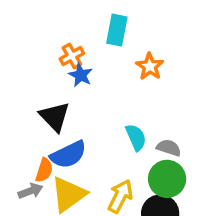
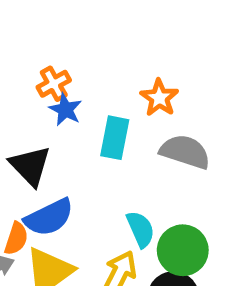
cyan rectangle: (117, 30) -> (115, 138), moved
cyan semicircle: (136, 137) -> (141, 229), moved
gray semicircle: (169, 148) -> (185, 152), moved, size x1.5

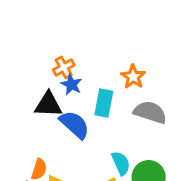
black triangle: (30, 166) -> (48, 105), moved, turned -44
blue semicircle: (49, 217) -> (75, 125), moved, turned -112

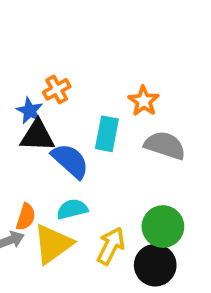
blue star: (71, 84) -> (30, 111), moved
cyan semicircle: (121, 163) -> (72, 209), moved, turned -80

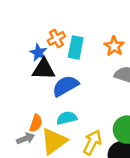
cyan rectangle: (107, 134) -> (76, 47), moved
blue semicircle: (70, 161) -> (65, 86), turned -72

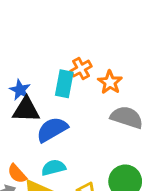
orange cross: (56, 38) -> (81, 69), moved
orange semicircle: (36, 123) -> (17, 174), turned 120

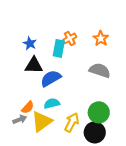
orange star: (110, 82) -> (101, 38), moved
blue star: (20, 90) -> (30, 43), moved
orange semicircle: (17, 174) -> (28, 107), turned -96

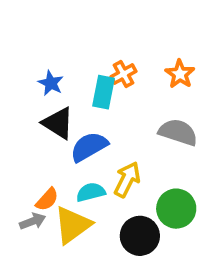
black triangle: (34, 65) -> (58, 123), turned 30
yellow arrow: (72, 122) -> (127, 179), moved
black circle: (95, 132) -> (140, 236), moved

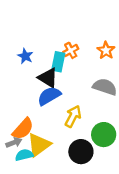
black triangle: (58, 123) -> (48, 78), moved
cyan semicircle: (91, 192) -> (24, 155), moved
orange semicircle: (47, 199) -> (23, 129), size x1.5

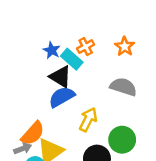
blue star: (25, 56) -> (52, 50), moved
cyan rectangle: (58, 62) -> (72, 59), turned -60

